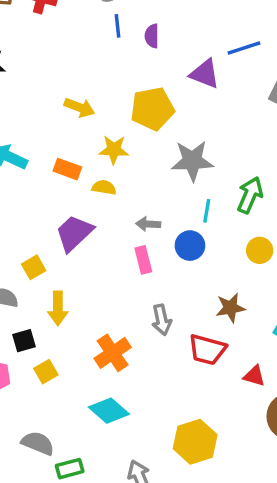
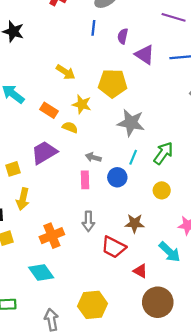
blue line: (117, 26) -> (93, 28), moved
purple triangle: (205, 74) -> (145, 55), moved

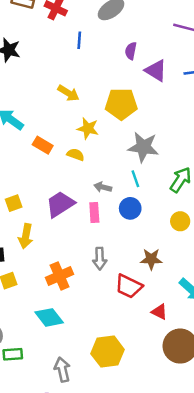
blue line: (93, 28) -> (79, 40), moved
orange rectangle: (49, 110) -> (43, 145), moved
purple trapezoid: (44, 153) -> (60, 204), moved
cyan line: (133, 157) -> (135, 179), moved, turned -40

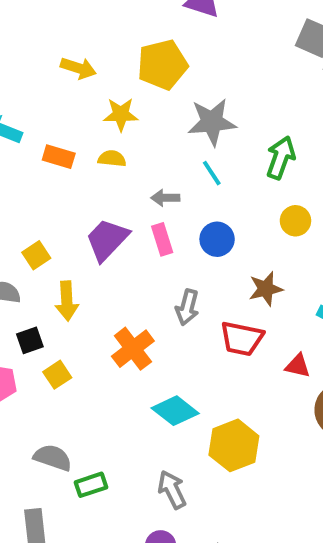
blue circle: (130, 208) -> (217, 239), moved
gray arrow: (100, 259) -> (187, 307), turned 30
cyan diamond: (49, 317) -> (175, 411), moved

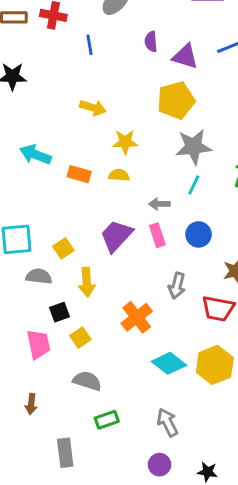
yellow pentagon: (162, 65) -> (176, 100), moved
cyan line: (212, 173) -> (194, 185), turned 60
yellow hexagon: (234, 445) -> (215, 365), moved
gray semicircle: (53, 458) -> (87, 381), moved

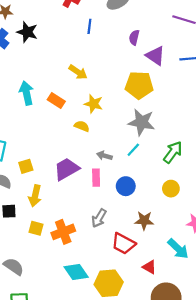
cyan arrow: (35, 155) -> (26, 93), turned 40
orange rectangle: (79, 174) -> (56, 101), moved
yellow square: (80, 338) -> (36, 228), moved, turned 32

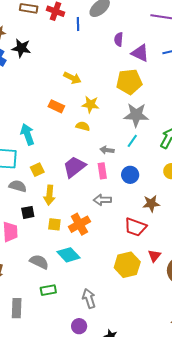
blue line: (89, 26) -> (78, 24), moved
cyan arrow: (26, 93) -> (27, 134), moved
gray arrow: (99, 218) -> (102, 200), moved, turned 66
red triangle: (149, 267) -> (154, 256), moved, turned 48
cyan diamond: (76, 272) -> (68, 255), moved

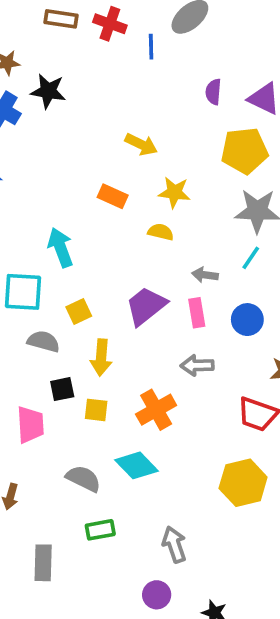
purple semicircle: (119, 39) -> (213, 92), moved
yellow square: (54, 224) -> (96, 410), moved

